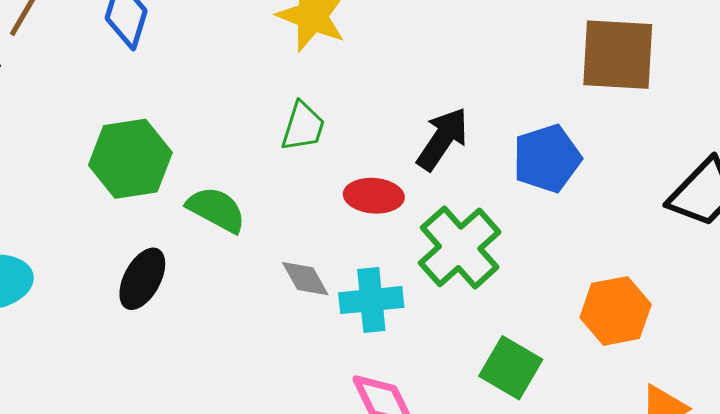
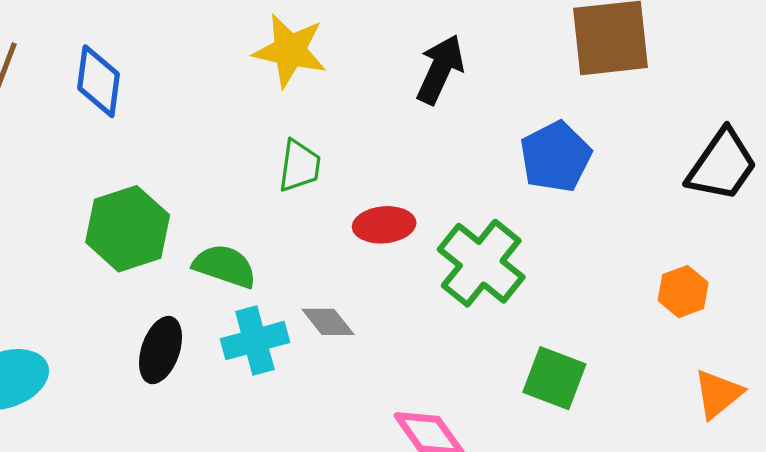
black arrow: (442, 139) -> (440, 69), moved
cyan cross: (371, 300) -> (255, 341), moved
orange hexagon: (616, 311) -> (683, 292), moved, size x0.7

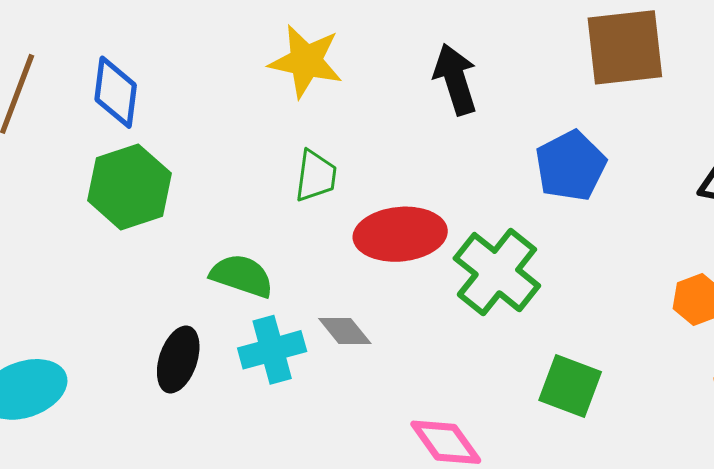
black arrow: (440, 69) -> (455, 79), turned -42
red ellipse: (384, 225) -> (400, 234), size x1.5
green hexagon: (128, 229) -> (130, 187), moved

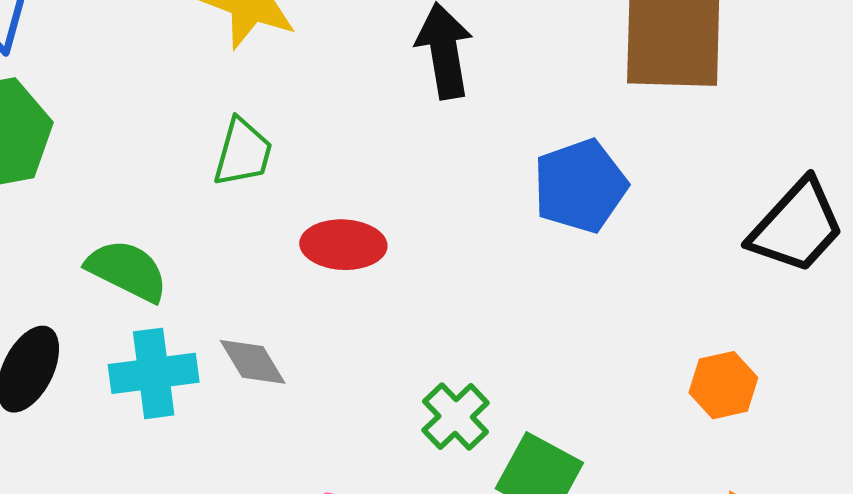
red ellipse: (400, 234) -> (343, 245), size x0.7
green cross: (497, 272) -> (456, 417), moved, size x0.6

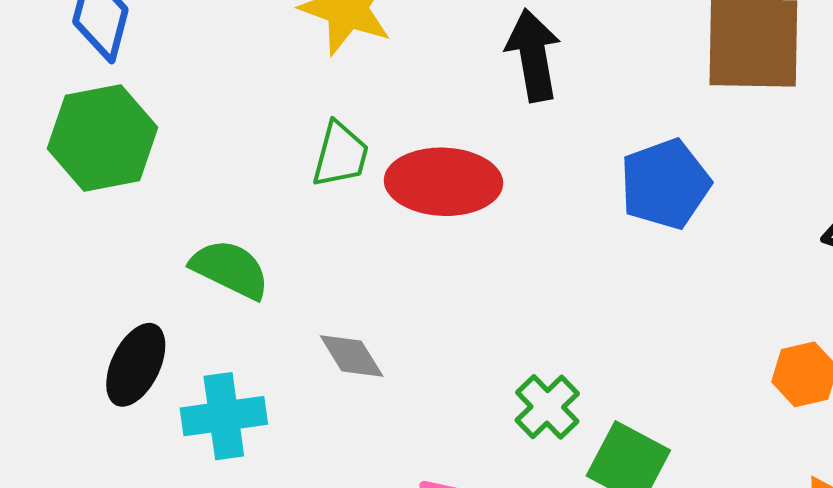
red ellipse: (343, 245) -> (443, 182), moved, size x1.4
cyan cross: (154, 373) -> (224, 416), moved

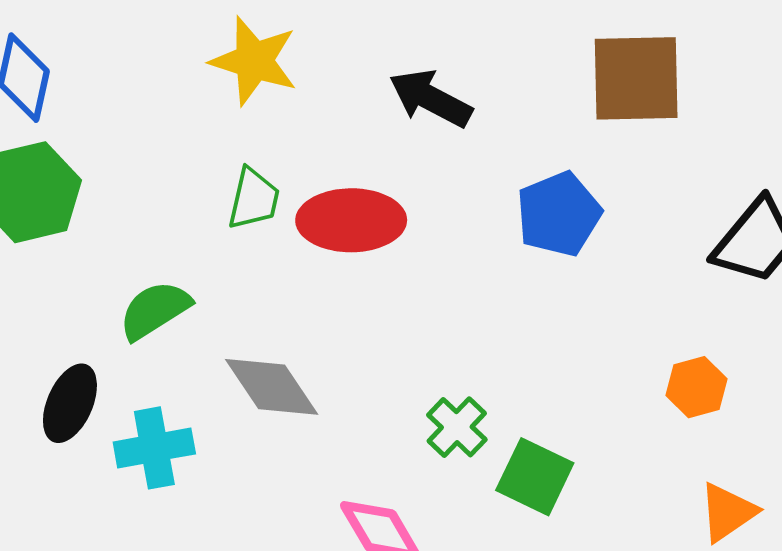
black arrow: (533, 55) -> (431, 98), turned -50
green semicircle: (230, 269) -> (155, 310), turned -56
gray diamond: (352, 356) -> (272, 387), size x1.5

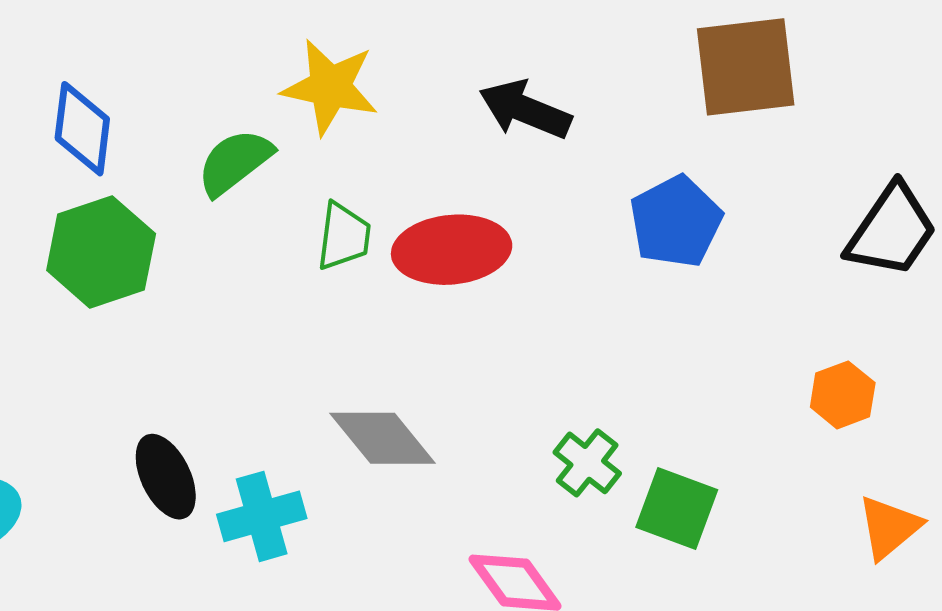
green semicircle: (155, 310) -> (235, 162), moved
black ellipse: (70, 403) -> (166, 477), turned -44

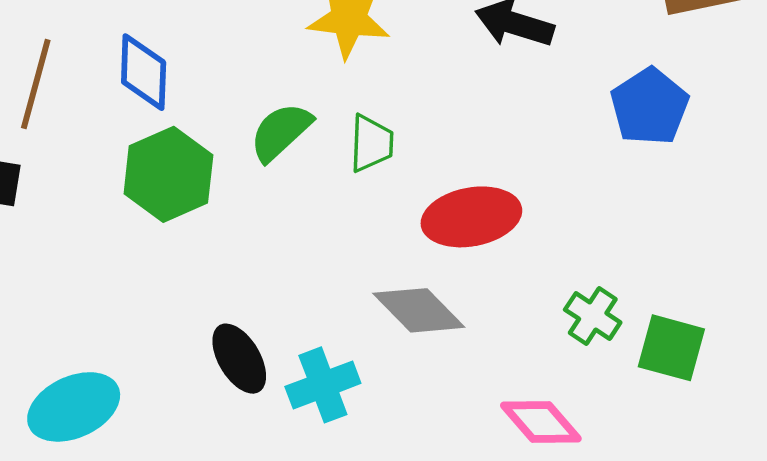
green semicircle: (235, 162) -> (281, 132), moved
red ellipse: (452, 250) -> (471, 217), moved

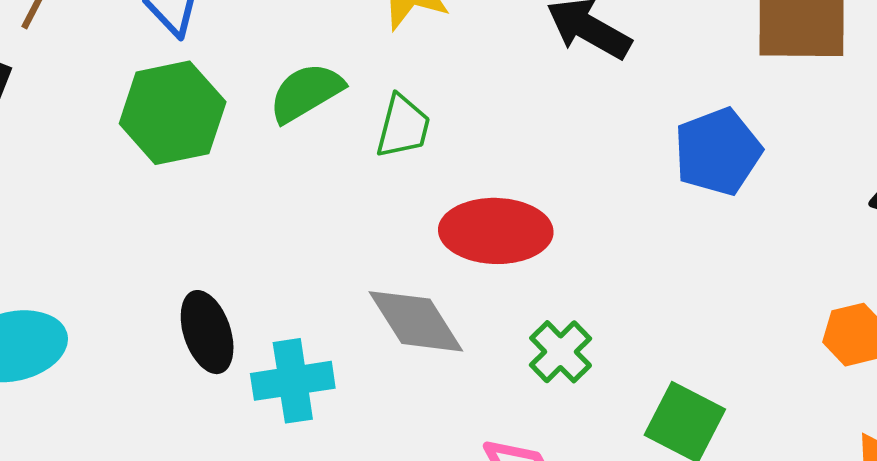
green cross: (593, 316) -> (561, 352), moved

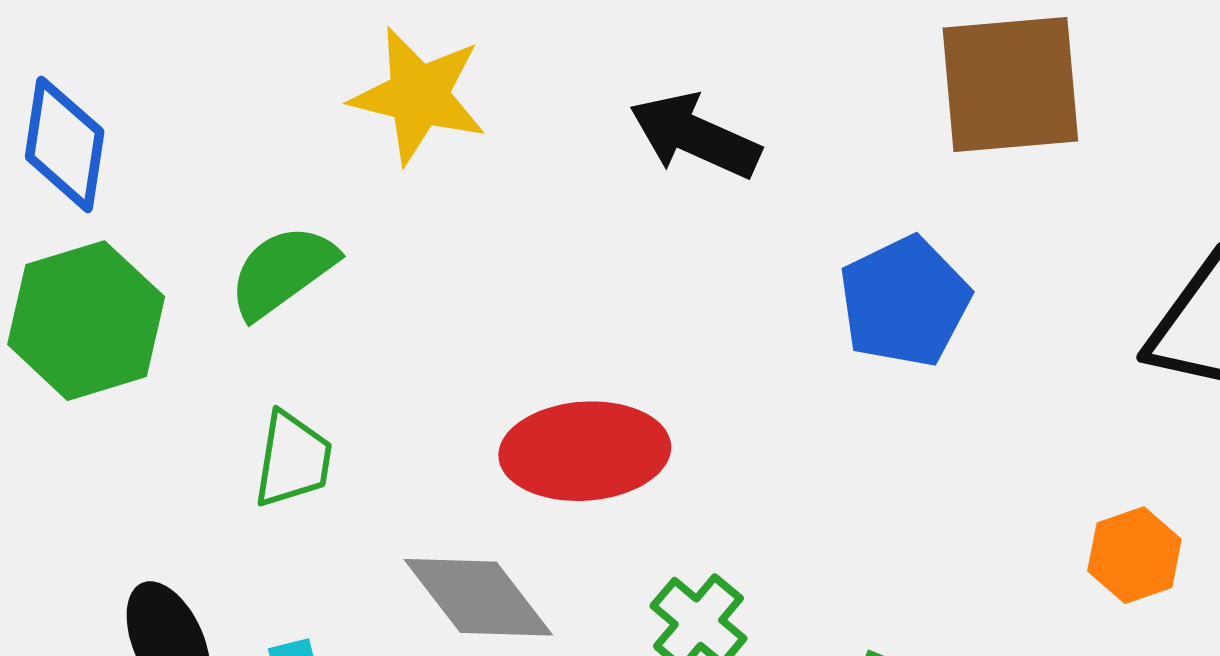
green trapezoid: (403, 127) -> (293, 459), moved

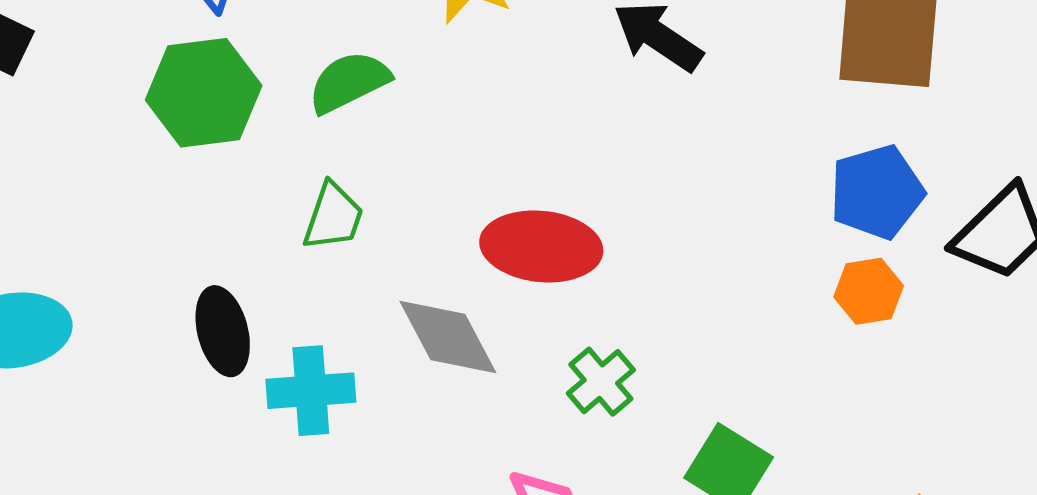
blue pentagon: (905, 302) -> (877, 192), moved
orange hexagon: (1134, 555) -> (869, 291), moved

